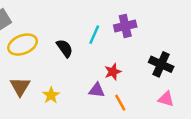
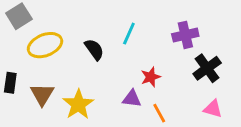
purple cross: (125, 26) -> (185, 35), moved
black cross: (161, 64) -> (207, 68), turned 30
yellow star: (51, 95) -> (78, 104), size x1.5

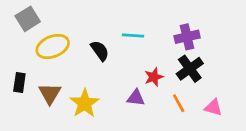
cyan line: (129, 34) -> (133, 35), turned 70
black cross: (207, 68) -> (190, 69), moved
orange line: (159, 113) -> (179, 103), moved

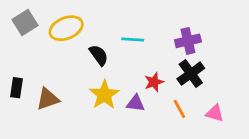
yellow ellipse: (53, 47) -> (66, 28), moved
brown triangle: (50, 94) -> (48, 99), turned 40
yellow star: (85, 103) -> (104, 95), moved

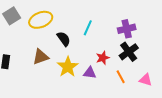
cyan line: (133, 40) -> (88, 28), turned -70
brown triangle: (48, 99) -> (41, 57), moved

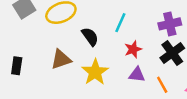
red star: (103, 58) -> (133, 49), moved
purple triangle: (90, 73) -> (137, 75), moved

